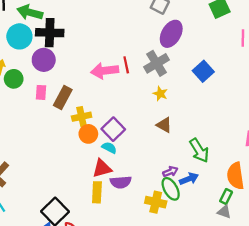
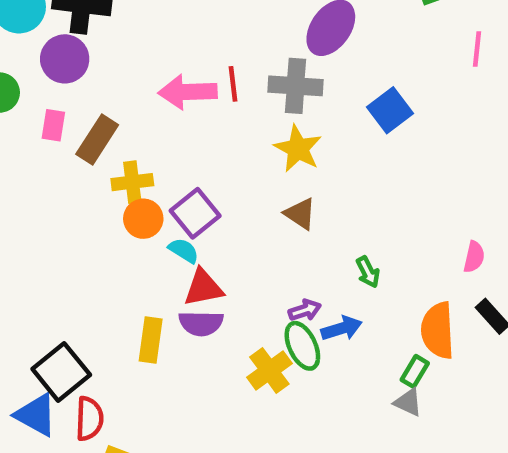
gray cross: (157, 63) -> (296, 86), turned 30
yellow star: (160, 94) -> (298, 149), size x1.5
green arrow: (199, 150) -> (368, 272), size x0.6
red triangle: (102, 168) -> (203, 288), moved
yellow cross: (156, 202) -> (269, 370), turned 36

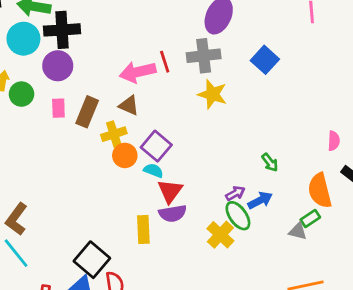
brown triangle: (300, 214) -> (129, 105), moved
red triangle: (203, 288) -> (170, 191), turned -32
green rectangle: (415, 371) -> (310, 218), turned 36
gray triangle: (408, 402) -> (298, 231), moved

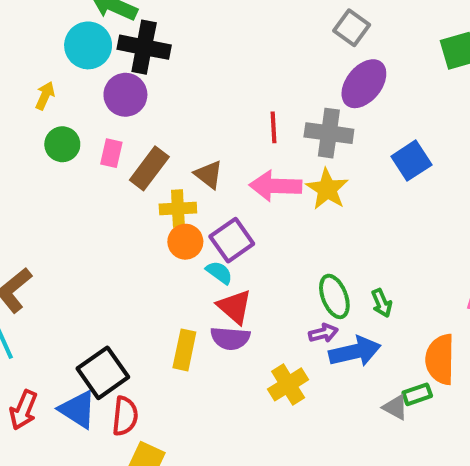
pink arrow: (138, 72) -> (275, 186), moved
green circle: (21, 94) -> (62, 144), moved
red triangle: (170, 191) -> (235, 307), turned -40
blue arrow: (260, 200) -> (355, 352), size x1.4
green ellipse: (238, 216) -> (334, 296), moved

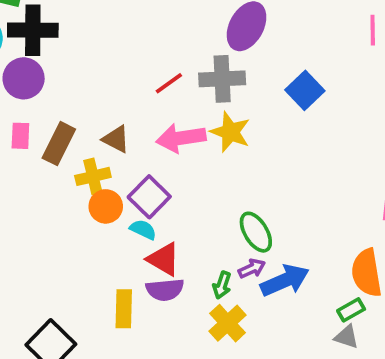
red line: (274, 127) -> (169, 83), turned 68
green arrow: (382, 303) -> (222, 285), moved, turned 52
gray triangle: (395, 407) -> (347, 337), moved

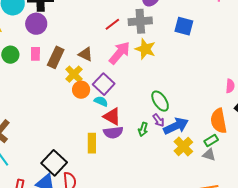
blue square: (305, 90) -> (184, 26), turned -30
pink arrow: (181, 138) -> (120, 53), turned 140
yellow cross: (93, 176) -> (74, 74), turned -30
purple arrow: (252, 269) -> (158, 120), turned 80
yellow cross: (228, 323) -> (183, 146), moved

